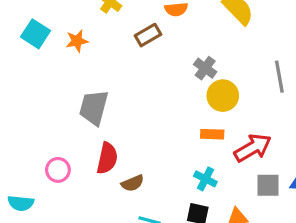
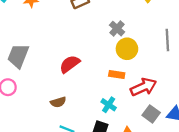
gray trapezoid: (94, 108) -> (18, 56), moved
red semicircle: (107, 158) -> (70, 64), moved, turned -145
gray square: (268, 185) -> (151, 114), turned 30

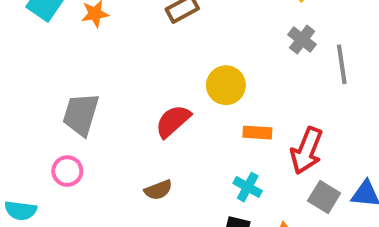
gray cross: (117, 29) -> (302, 40), moved
yellow circle: (127, 49) -> (226, 85), moved
red arrow: (143, 87) -> (307, 151), turned 140

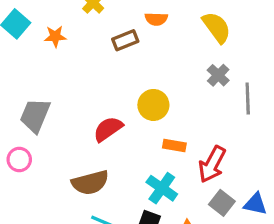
cyan cross: (248, 187) -> (162, 188), size x1.4
brown semicircle: (158, 190) -> (90, 183), size x1.6

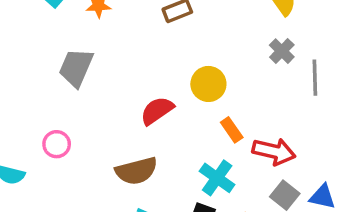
gray trapezoid: (35, 115) -> (76, 68), moved
orange rectangle: (174, 146) -> (232, 130), turned 45
red arrow: (212, 164) -> (274, 151), turned -105

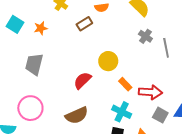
pink circle: (57, 144) -> (30, 108), size x1.6

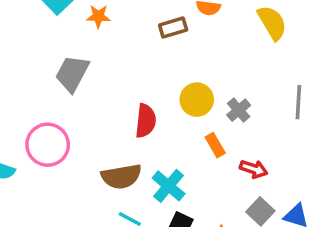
gray cross: (145, 36) -> (239, 110), moved
red semicircle: (82, 80) -> (146, 121), turned 126
red arrow: (150, 92) -> (254, 169), size x0.7
cyan cross: (122, 112) -> (169, 186), moved

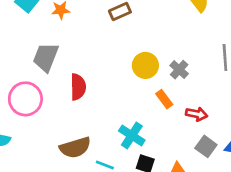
red semicircle: (146, 121) -> (78, 87), moved
pink circle: (48, 145) -> (25, 99), moved
brown semicircle: (121, 176) -> (75, 148), moved

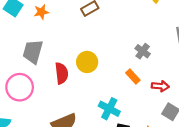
yellow circle: (145, 65) -> (87, 62), moved

